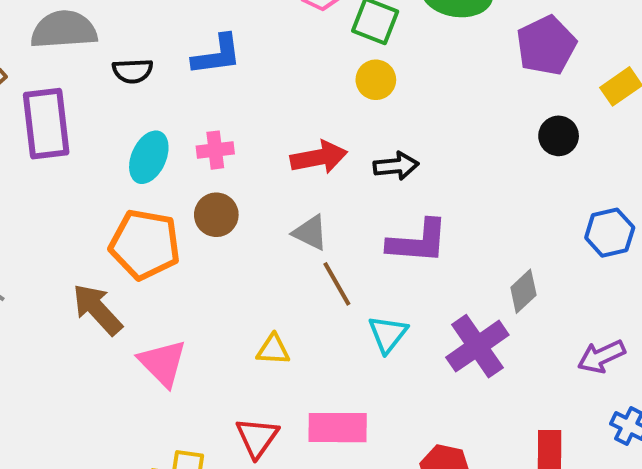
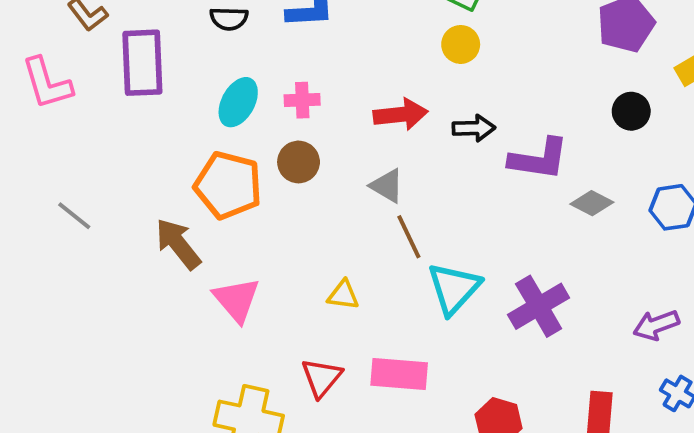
purple L-shape: (418, 242) -> (539, 159), moved
gray diamond: (523, 291) -> (592, 203), moved, turned 66
cyan triangle: (388, 334) -> (454, 288), size x1.4

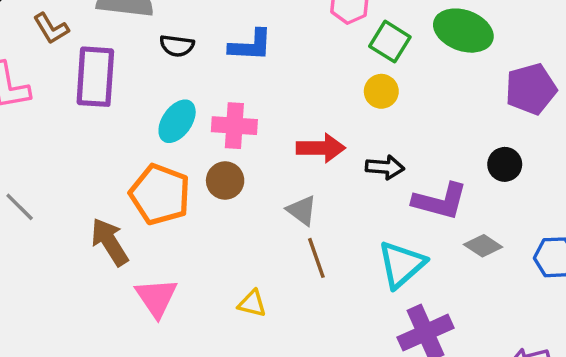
pink cross: (302, 100) -> (234, 126), size x1.4
black circle: (631, 111) -> (505, 164), moved
cyan triangle: (454, 288) -> (401, 264), moved

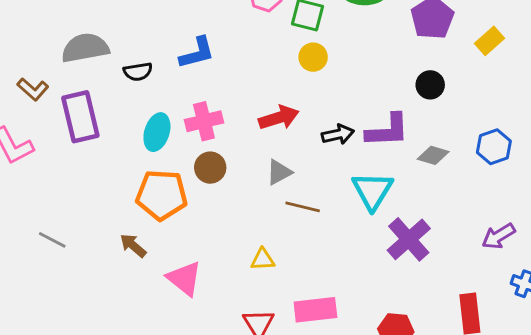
black arrow: (385, 167) -> (338, 134), moved
gray triangle: (302, 210) -> (279, 172), turned -48
brown arrow: (110, 242) -> (133, 246), size x0.7
brown line: (316, 258) -> (303, 207), turned -40

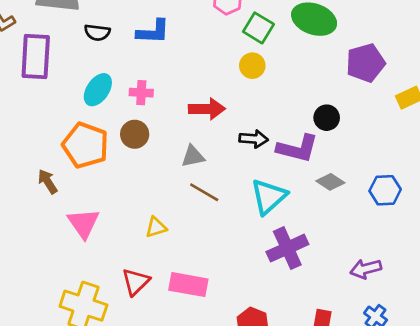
black circle: (430, 85) -> (327, 118), moved
pink cross: (204, 121) -> (141, 93), size x0.7
yellow triangle: (263, 259) -> (156, 227), turned -30

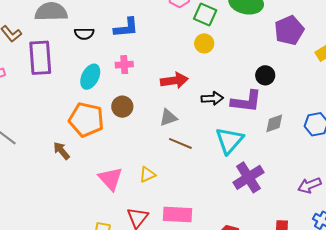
pink cross: (141, 93) -> (124, 65), moved
gray diamond: (330, 182) -> (274, 123), turned -45
pink triangle: (83, 223) -> (110, 179), moved

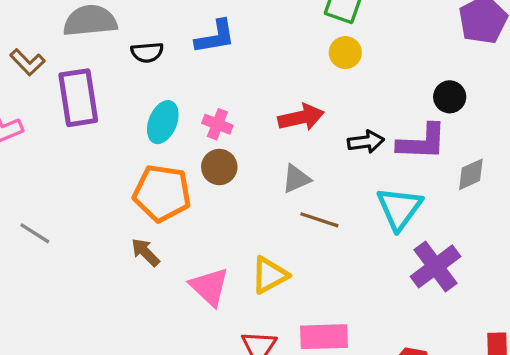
pink cross: (124, 65) -> (217, 124), moved, turned 30
brown arrow: (61, 151) -> (145, 252), moved
yellow triangle: (147, 175) -> (269, 275), size x1.4

